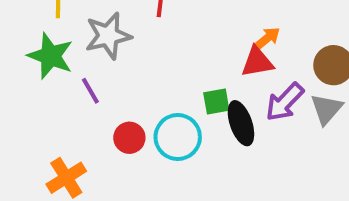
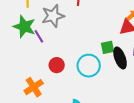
purple line: (90, 91) -> (39, 36), moved
red circle: (129, 138) -> (57, 65), moved

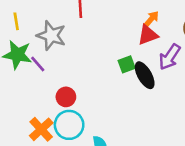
gray star: (53, 16) -> (51, 35), turned -30
cyan circle: (89, 66) -> (69, 125), moved

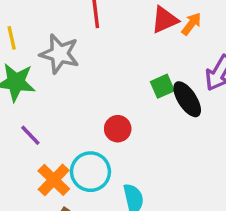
red triangle: (148, 35) -> (165, 20), moved
purple line: (38, 64) -> (30, 135), moved
red circle: (66, 97) -> (118, 129), moved

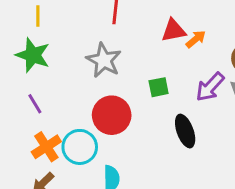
gray star: (59, 54) -> (104, 60), moved
black ellipse: (187, 99) -> (185, 131), moved
red circle: (118, 129) -> (112, 115), size x1.6

